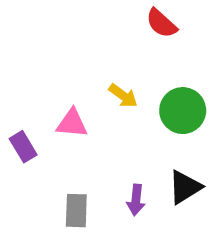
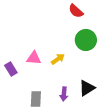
yellow arrow: (123, 96) -> (58, 59), moved, turned -72
green circle: (183, 111) -> (86, 40), moved

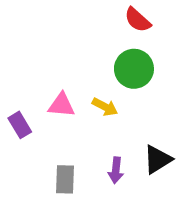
green circle: (86, 40) -> (134, 69), moved
yellow arrow: (58, 59) -> (105, 107), turned 64

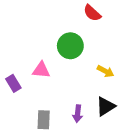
green circle: (134, 69) -> (70, 46), moved
yellow arrow: (105, 107) -> (105, 71), moved

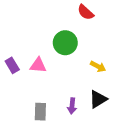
purple rectangle: (13, 83) -> (12, 65), moved

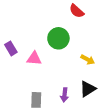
purple rectangle: (12, 65) -> (11, 48), moved

